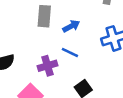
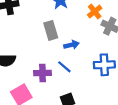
gray rectangle: (44, 16) -> (51, 30), turned -36

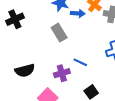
blue arrow: (71, 45) -> (78, 13), moved, turned 32

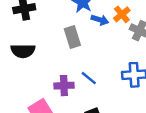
black semicircle: (25, 70) -> (23, 51), moved

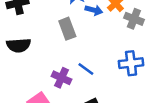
purple cross: (64, 86) -> (61, 78), turned 30

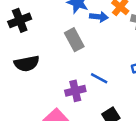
purple cross: (61, 78) -> (75, 91), turned -30

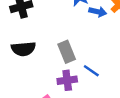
gray rectangle: (74, 40) -> (67, 52), moved

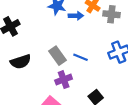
blue line: (91, 71) -> (81, 57), moved

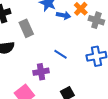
gray rectangle: (58, 56) -> (26, 28), moved

